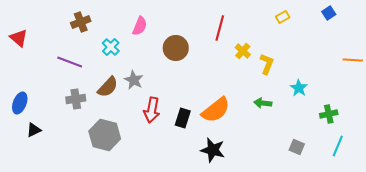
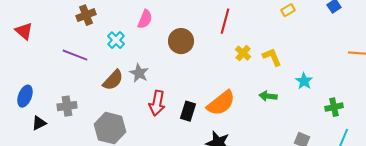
yellow cross: (243, 51) -> (243, 53), moved
yellow L-shape: (267, 64) -> (272, 57), turned -45
gray cross: (76, 99) -> (67, 106), moved

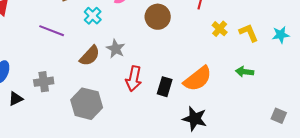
cyan star: (304, 81) -> (281, 35), moved, turned 30

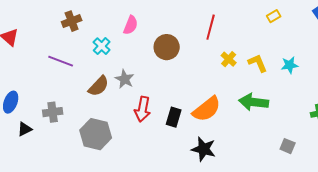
green arrow: (245, 72) -> (254, 102), size x1.6

